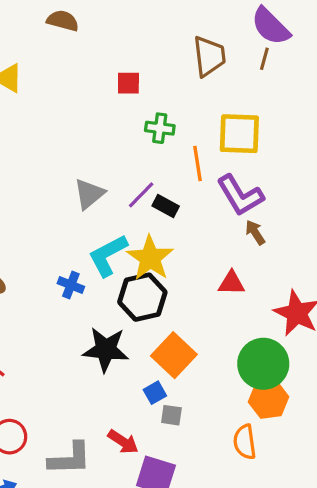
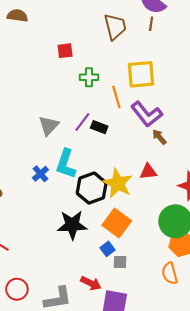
cyan L-shape: (108, 255) -> (66, 164), turned -36
yellow star: (150, 258) -> (118, 183), moved
blue cross: (71, 285) -> (40, 174), moved, turned 35

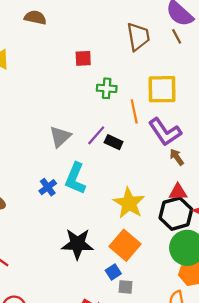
brown line: (151, 24) -> (177, 36), turned -40
red triangle: (148, 172) -> (178, 192), moved
black hexagon: (92, 188) -> (176, 214), moved

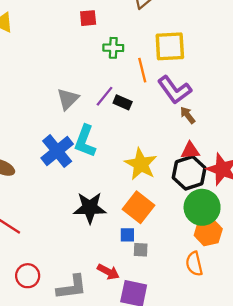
blue cross: (48, 187) -> (57, 151), size x1.8
blue square: (113, 272) -> (127, 235), turned 35

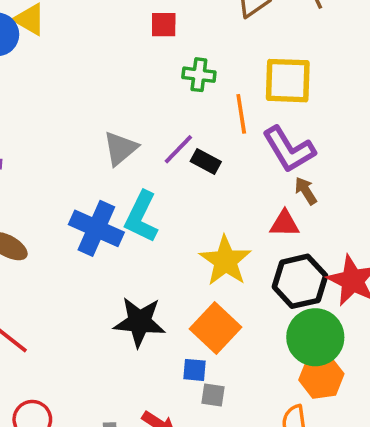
blue cross: (57, 151) -> (96, 228), turned -32
red triangle: (190, 151) -> (285, 224), moved

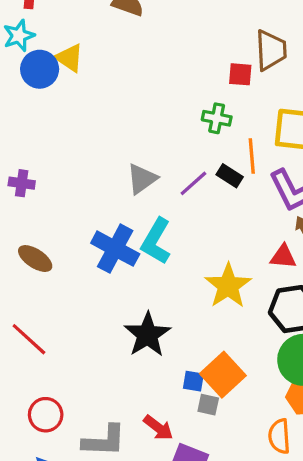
red square: (164, 25) -> (240, 74), moved
black rectangle: (206, 161) -> (230, 176), moved
black star: (139, 322) -> (147, 335), turned 30
orange square: (216, 328) -> (223, 375), moved

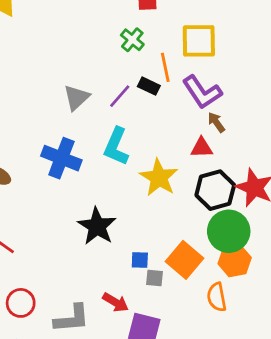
green cross: (217, 118) -> (132, 40), turned 35
cyan L-shape: (156, 241) -> (116, 146), moved
orange square: (223, 375) -> (185, 260), moved

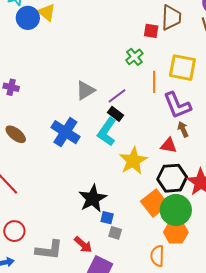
black rectangle: (149, 86) -> (115, 114), moved
black star: (97, 226) -> (93, 198), moved
orange square: (185, 260) -> (155, 203), moved

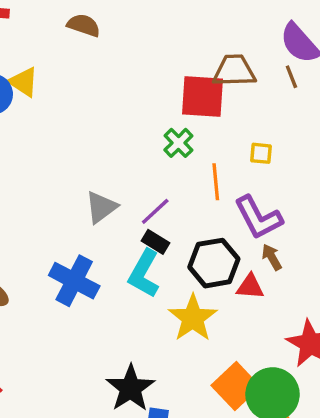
brown trapezoid: (171, 18) -> (234, 71), turned -88
red square: (151, 31) -> (203, 97), size x1.8
yellow square: (182, 68) -> (261, 153), size x0.5
black hexagon: (172, 178) -> (214, 263), moved

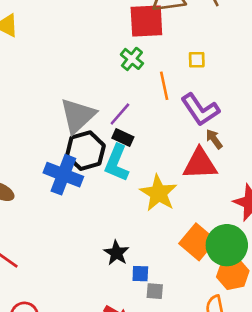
gray triangle: (101, 207) -> (78, 116), size x1.4
black hexagon: (214, 263) -> (85, 151), moved
red triangle: (250, 287) -> (200, 164), size x1.6
black star: (130, 388) -> (116, 253), size x0.7

